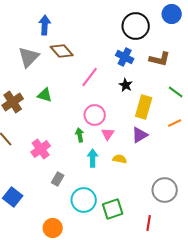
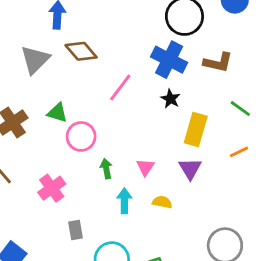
blue cross: (125, 57) -> (169, 60), size x1.4
pink circle: (95, 115) -> (81, 136), moved
purple triangle: (140, 135) -> (190, 169), turned -30
gray rectangle: (58, 179) -> (75, 230), turned -40

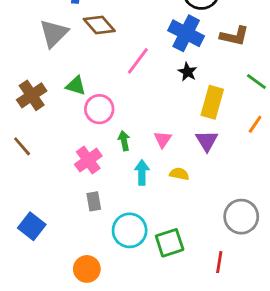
orange line: (239, 152) -> (255, 124), turned -30
pink cross: (52, 188) -> (88, 160), moved

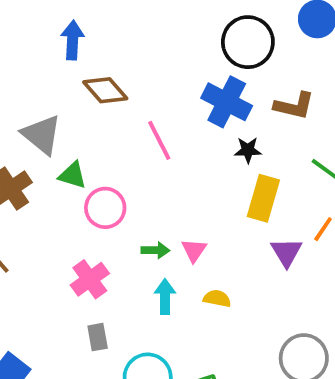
gray triangle: (54, 33) -> (42, 135), moved, turned -36
pink line: (138, 61) -> (159, 140), turned -64
black star: (187, 72) -> (248, 150), moved, turned -30
green arrow: (124, 141) -> (155, 250), moved, turned 102
purple triangle: (207, 141) -> (286, 252), moved

